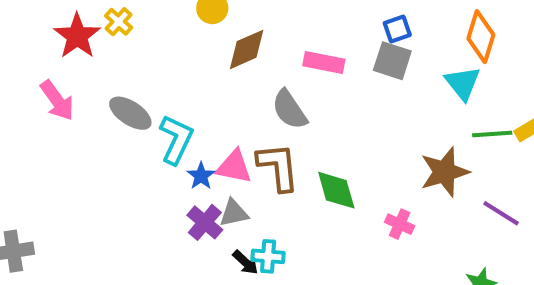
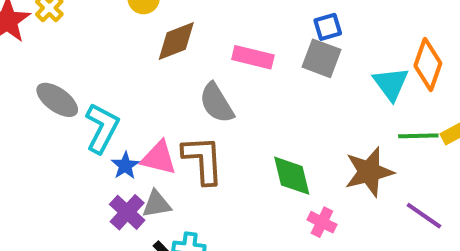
orange diamond: (481, 37) -> (428, 64), moved
green diamond: (336, 190) -> (292, 176), moved

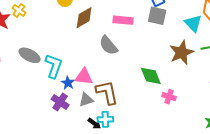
brown L-shape: (203, 160) -> (107, 92), moved
brown star: (369, 172) -> (182, 52), moved
purple cross: (127, 212) -> (60, 102), moved

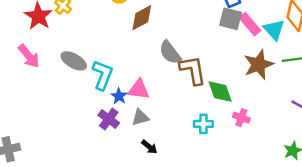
pink rectangle: (123, 20) -> (250, 24), moved, turned 42
brown L-shape: (107, 92) -> (193, 70), moved
cyan cross: (105, 119) -> (203, 124), moved

